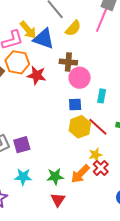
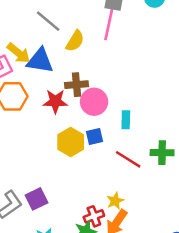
red star: (37, 75) -> (55, 101), moved
yellow hexagon: (80, 127) -> (71, 142), moved
yellow star: (95, 155) -> (115, 201), moved
red cross: (101, 168) -> (94, 216), moved, turned 35

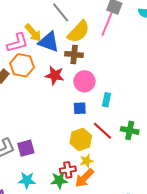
yellow semicircle: (75, 41) -> (79, 32), size x1.4
brown cross: (76, 85) -> (74, 54), moved
yellow hexagon: (71, 142) -> (81, 139), moved

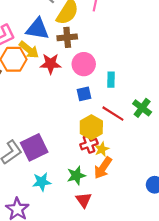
yellow arrow: (33, 33) -> (29, 50), moved
green cross: (130, 130) -> (142, 108), turned 36
purple square: (26, 148) -> (34, 147), size x1.4
red cross: (68, 170) -> (89, 144), moved

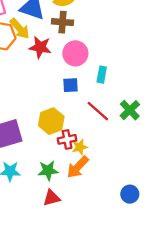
yellow hexagon: (91, 127) -> (51, 121), moved
red triangle: (84, 200) -> (52, 198), turned 42

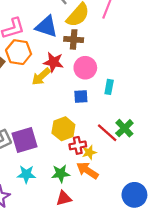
yellow arrow: (20, 29) -> (41, 77), moved, turned 90
green cross: (130, 110) -> (124, 128), moved
red line: (98, 111) -> (107, 133), moved
orange arrow: (78, 167) -> (87, 170), turned 80
blue circle: (130, 194) -> (134, 195), size x1.5

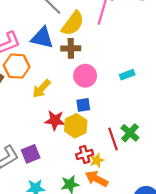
red star: (53, 62) -> (55, 120), moved
cyan rectangle: (109, 87) -> (127, 75), moved, turned 64
yellow hexagon: (63, 129) -> (76, 126), moved
red line: (107, 133) -> (113, 139), turned 35
purple square: (25, 140) -> (31, 154), size x0.7

